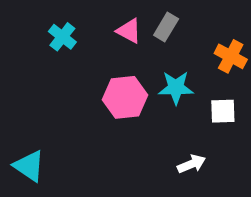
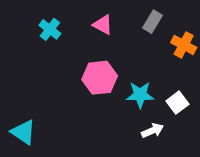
gray rectangle: (166, 27) -> (153, 22), moved
cyan star: (176, 88) -> (140, 95), moved
white square: (223, 111) -> (177, 103), moved, turned -35

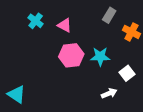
pink triangle: (103, 25) -> (65, 25), moved
cyan star: (140, 95) -> (100, 57), moved

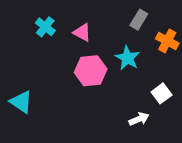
cyan star: (100, 57) -> (128, 58), moved, turned 30
cyan triangle: (17, 94) -> (21, 102), moved

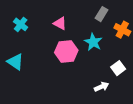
cyan cross: (45, 27) -> (21, 24), moved
cyan triangle: (21, 102) -> (15, 62), moved

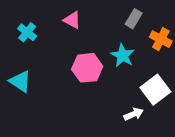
pink triangle: (60, 23) -> (72, 20), moved
white square: (118, 68) -> (155, 90), size x1.5

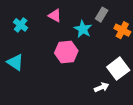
cyan star: (123, 55) -> (83, 29), moved

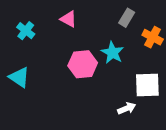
cyan star: (83, 29) -> (112, 53), moved
white square: (118, 69) -> (147, 85), turned 35

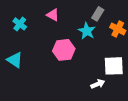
cyan star: (112, 53) -> (87, 31), moved

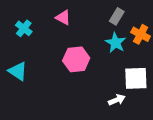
cyan star: (87, 31) -> (116, 43), moved

